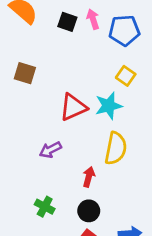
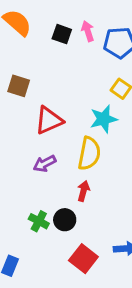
red triangle: (73, 107) -> (49, 120), moved
yellow semicircle: (116, 148) -> (89, 154), moved
black circle: (89, 211) -> (65, 220), moved

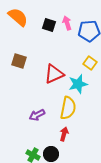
red triangle: (49, 120) -> (54, 74), moved

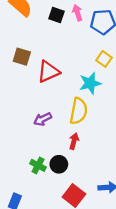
red triangle: (54, 74) -> (48, 72), moved

